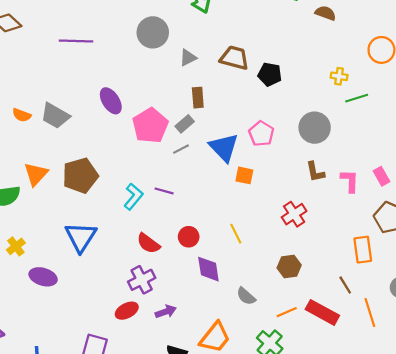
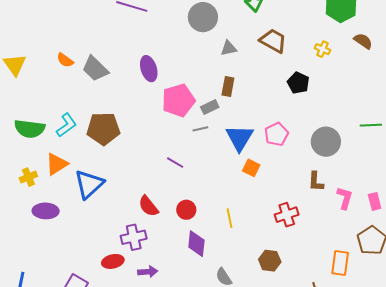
brown trapezoid: (234, 58) -> (273, 41), moved
yellow cross: (339, 76) -> (323, 49), moved
orange triangle: (36, 174) -> (57, 164), moved
cyan L-shape: (133, 197) -> (66, 125), moved
purple ellipse: (43, 277) -> (46, 211), turned -30

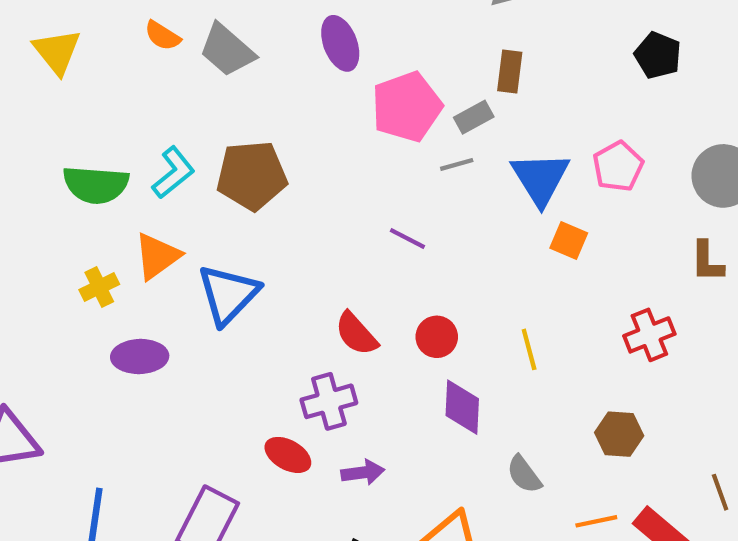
red ellipse: (113, 261) -> (288, 455), turned 45

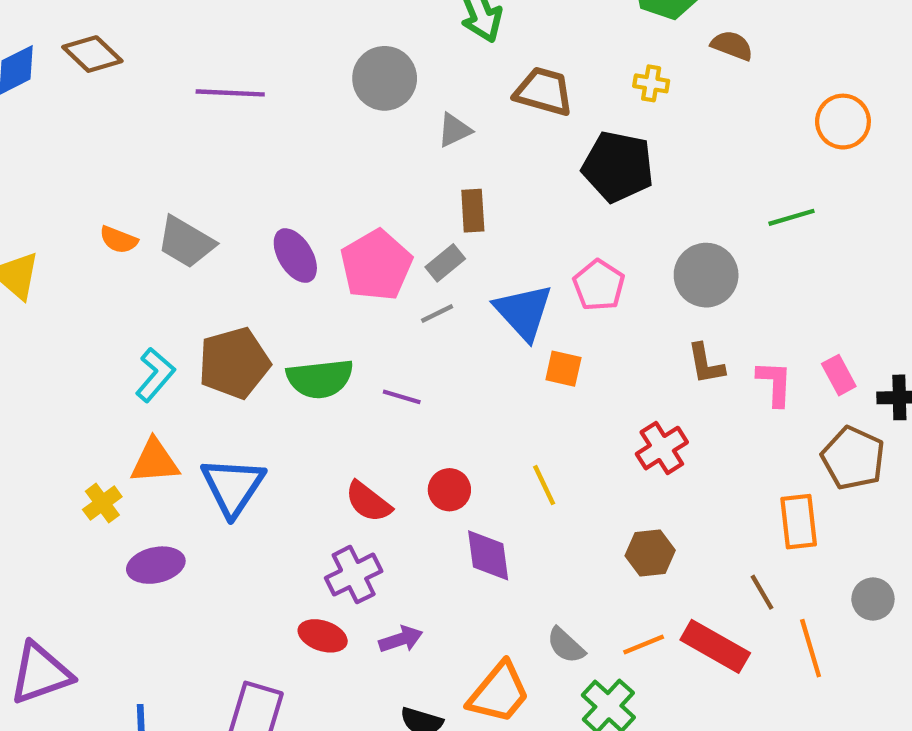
purple ellipse: (340, 43) -> (295, 256), moved
black pentagon: (658, 55) -> (618, 167), size x1.5
green semicircle: (96, 185) -> (320, 379), moved
orange triangle: (157, 256) -> (155, 461), turned 42
gray semicircle: (524, 474) -> (566, 645), moved

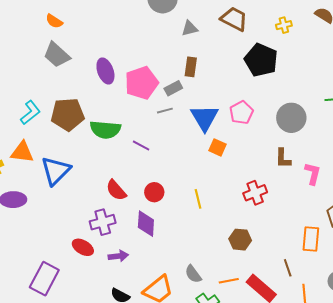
yellow cross: (651, 83) -> (284, 25), turned -35
orange semicircle: (119, 240) -> (54, 21), moved
purple diamond: (488, 555) -> (146, 224), moved

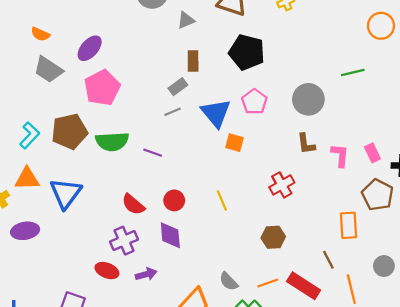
black pentagon: (261, 60) -> (247, 52), moved
purple ellipse: (105, 71) -> (90, 48), moved, turned 70
pink pentagon: (142, 83) -> (102, 88), moved

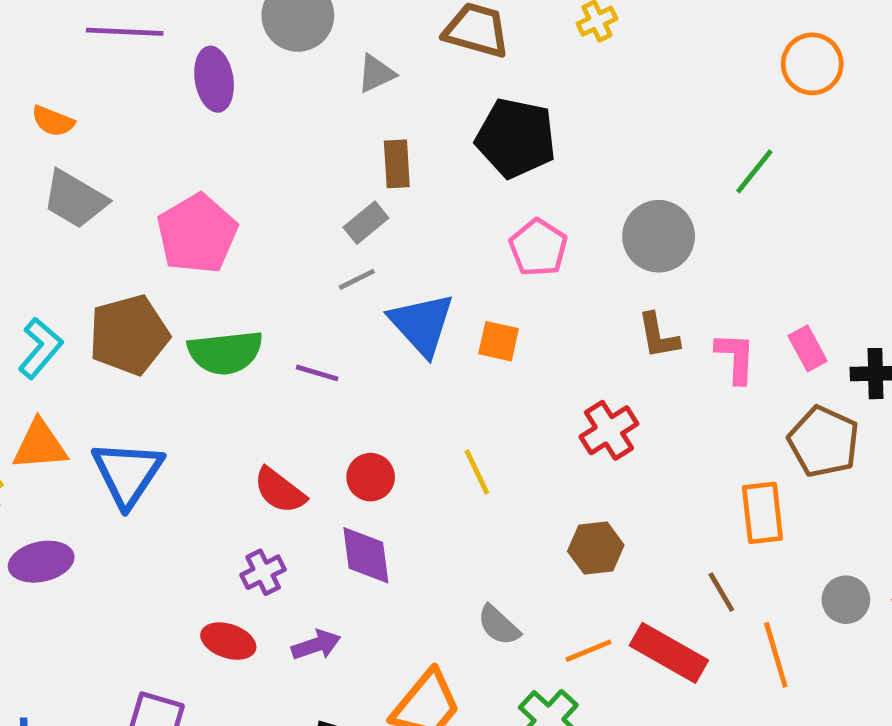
purple ellipse: (90, 48) -> (214, 79), moved, turned -48
green line: (353, 72) -> (754, 171), turned -35
blue triangle: (216, 113) -> (422, 324), moved
purple cross: (124, 241) -> (263, 572), size x0.7
gray semicircle: (229, 281) -> (499, 625), moved

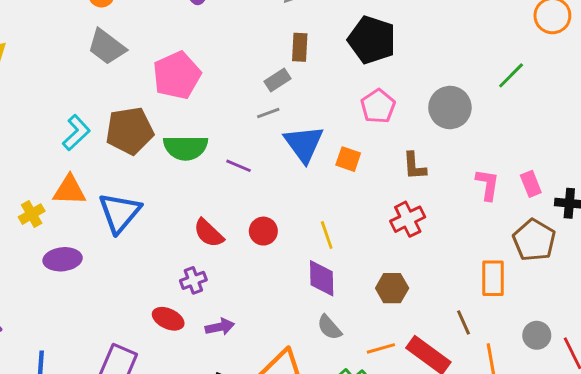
brown L-shape: (658, 336) -> (414, 166), moved
purple diamond: (366, 555) -> (322, 278), moved

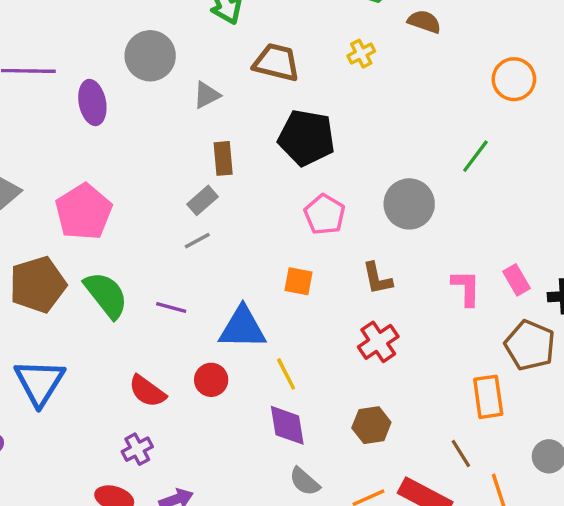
blue triangle: (304, 144) -> (242, 328), moved, turned -45
green semicircle: (186, 148) -> (106, 295), turned -120

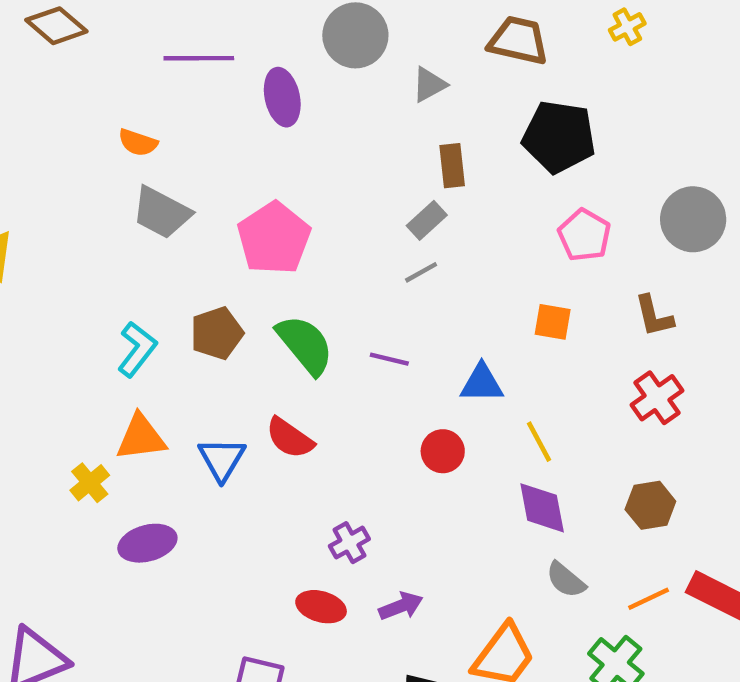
brown pentagon: (38, 285) -> (217, 333), size x0.7
blue triangle: (242, 328) -> (482, 383), size x0.7
blue triangle: (40, 382) -> (222, 459), size x0.7
red semicircle: (147, 391) -> (290, 438), moved

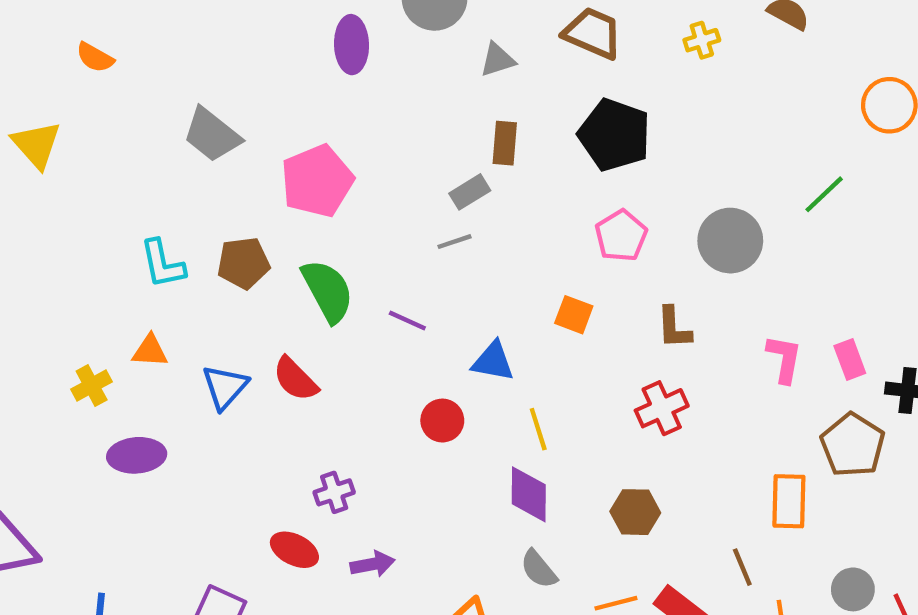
orange semicircle: (138, 143) -> (95, 57), moved
cyan L-shape: (137, 349) -> (163, 264), turned 120
orange triangle: (141, 438) -> (150, 351), size x0.7

